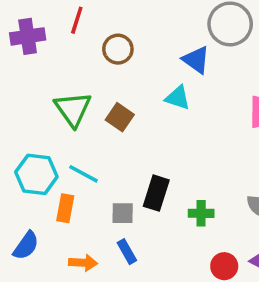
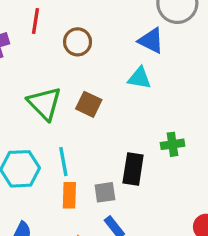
cyan line: (83, 174) -> (63, 162), turned 60
orange rectangle: (65, 208) -> (69, 195), moved
green cross: (201, 213) -> (173, 144), moved

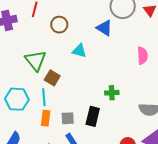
cyan triangle: (139, 78) -> (79, 51), moved
brown square: (89, 104) -> (52, 78), moved
black rectangle: (133, 169) -> (93, 116), moved

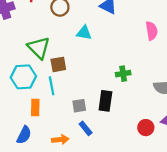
brown square: (52, 78) -> (58, 64), turned -35
cyan hexagon: (17, 99) -> (23, 77), moved
orange rectangle: (46, 118) -> (35, 108), moved

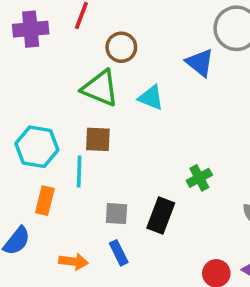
green triangle: (39, 48) -> (100, 88), moved, turned -35
green cross: (123, 74) -> (199, 178), turned -32

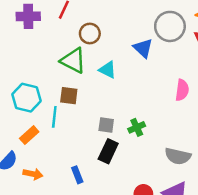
orange rectangle: (45, 201) -> (29, 135), turned 30
gray square: (117, 214) -> (106, 125), moved
orange arrow: (74, 262) -> (33, 174), moved

